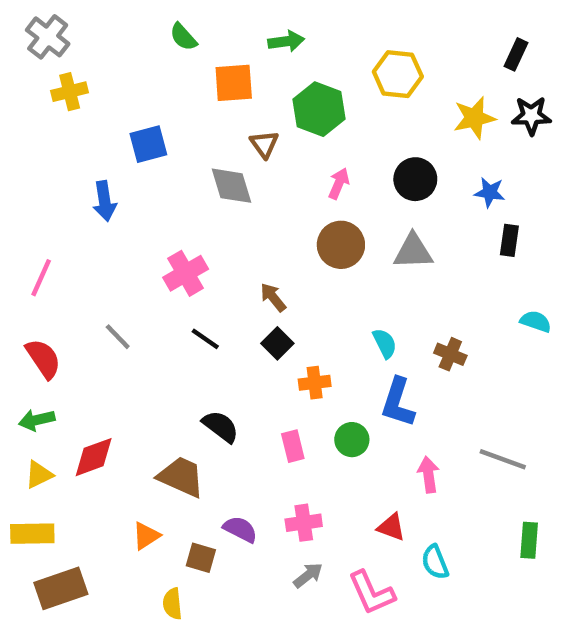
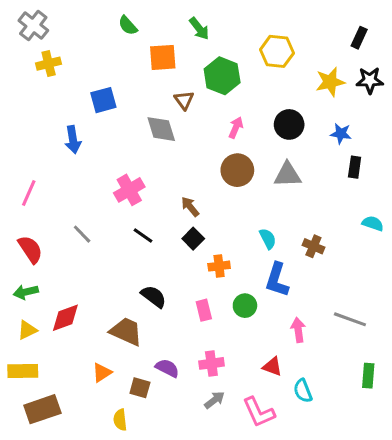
green arrow: (286, 41) -> (199, 29), turned 60

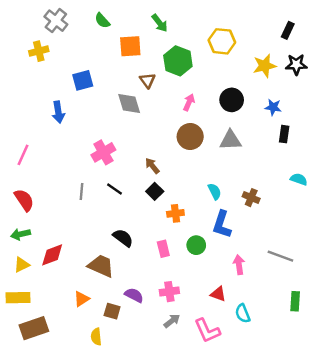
gray cross: (33, 26) -> (56, 21), moved
gray line: (82, 234) -> (82, 191), moved, turned 49

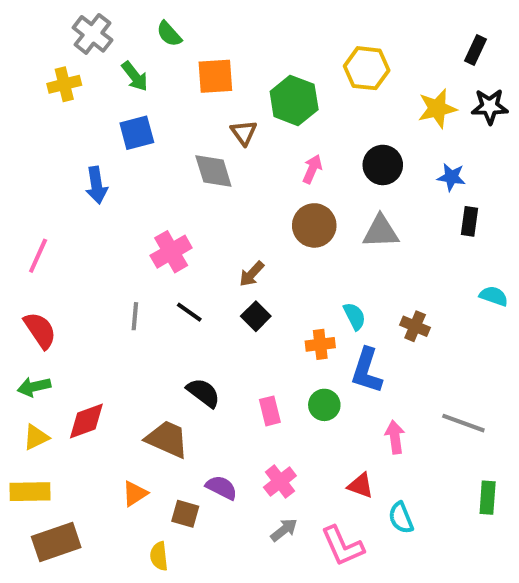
green arrow: (160, 23) -> (135, 76), moved
brown arrow: (152, 166) -> (252, 274), turned -98
orange cross: (175, 213) -> (320, 344), moved
pink cross: (169, 292) -> (280, 481), turned -30

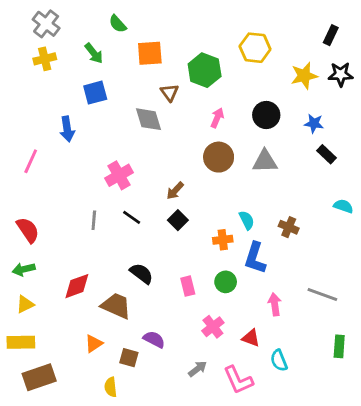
gray cross: (92, 34) -> (46, 24), moved
black rectangle: (469, 221) -> (327, 154), turned -54
pink line: (38, 256) -> (31, 161), moved
red diamond: (86, 421) -> (77, 286), moved
pink cross: (280, 481) -> (213, 327), moved

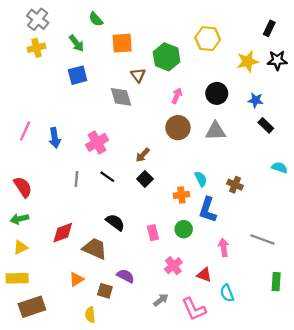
blue arrow: (67, 129) -> (55, 138), moved

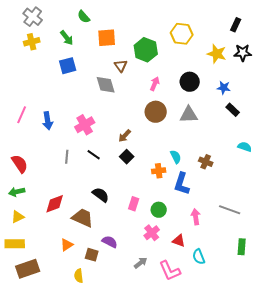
yellow star: (248, 61) -> (217, 54), turned 30
green circle: (184, 229) -> (159, 210), moved
pink rectangle: (153, 233) -> (134, 204), turned 32

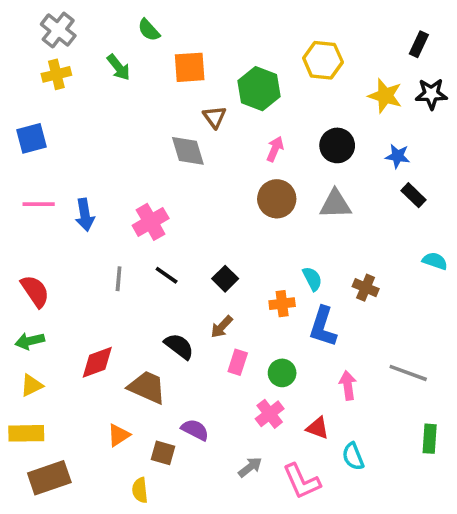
blue square: (68, 66) -> (32, 138), moved
pink line: (22, 115) -> (39, 204), turned 66
brown arrow: (125, 136) -> (222, 327), moved

